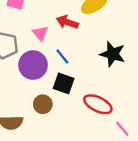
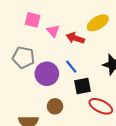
pink triangle: (40, 33) -> (53, 31), moved
black square: (64, 83) -> (82, 86), moved, turned -30

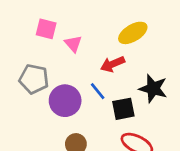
red arrow: (75, 38) -> (112, 64), moved, turned -42
black square: (82, 86) -> (123, 109), moved

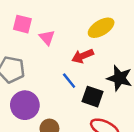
purple circle: (65, 101) -> (25, 105), moved
black square: (123, 109) -> (92, 97), turned 30

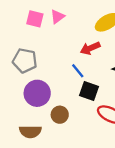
pink triangle: (47, 38) -> (57, 17), moved, turned 35
black square: (92, 97) -> (89, 91), moved

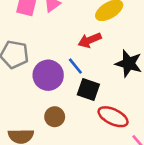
purple circle: (37, 93) -> (48, 75), moved

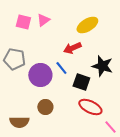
black square: (88, 89) -> (81, 82), moved

